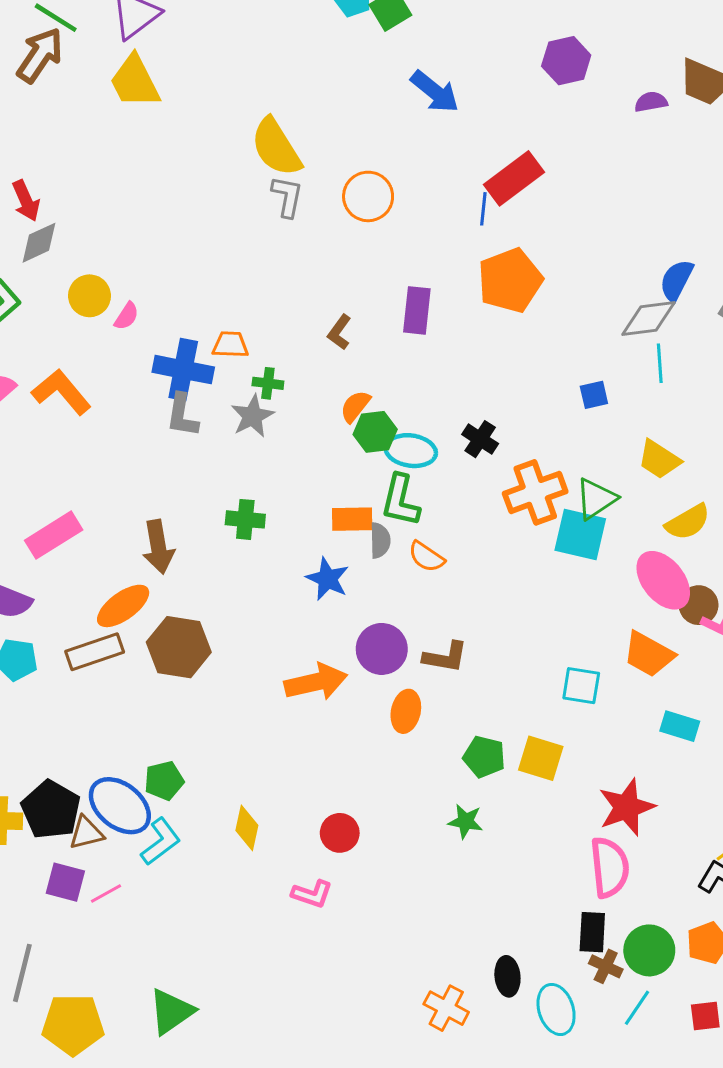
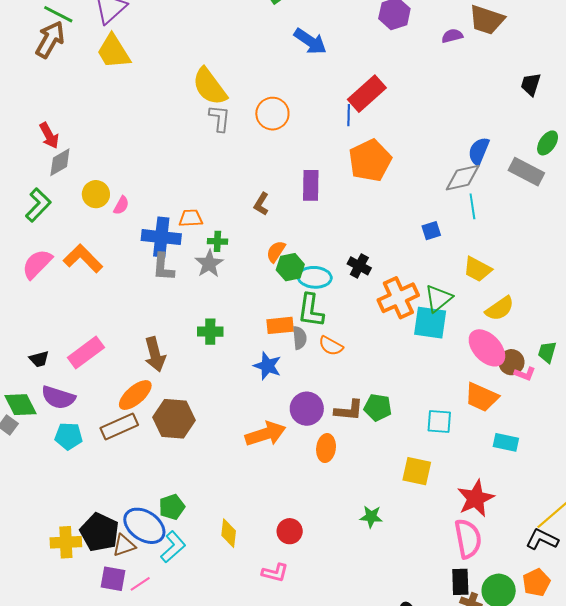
green pentagon: (484, 757) -> (378, 407), moved

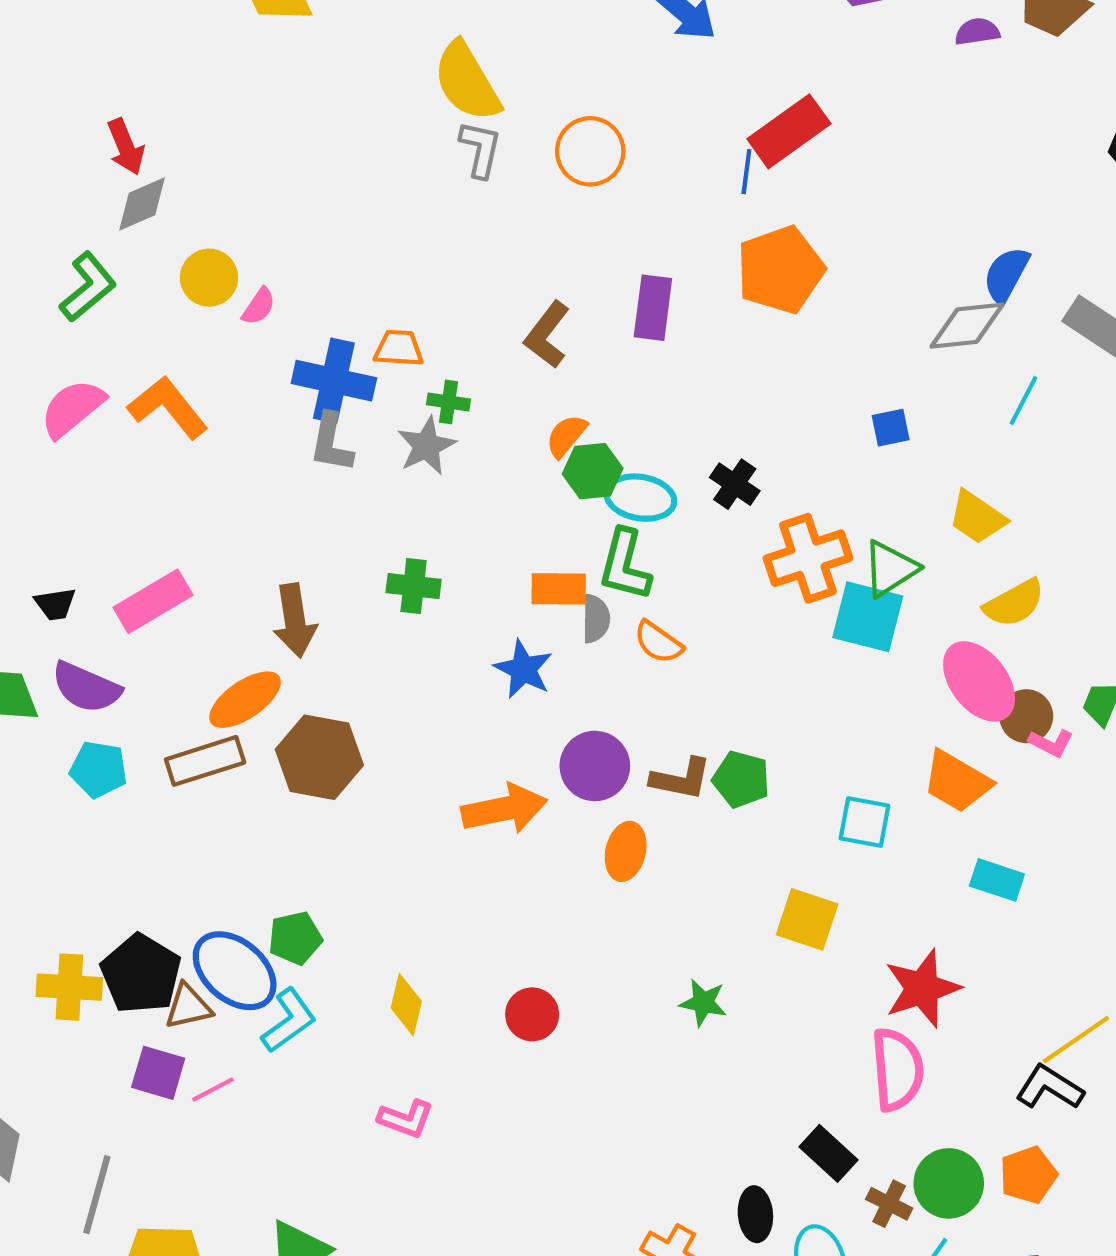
brown L-shape: (261, 204) -> (547, 335), size x1.4
cyan line: (472, 206) -> (1024, 400), moved, turned 30
pink L-shape: (275, 573) -> (406, 1119), moved
black rectangle: (460, 582) -> (829, 1153), moved, turned -52

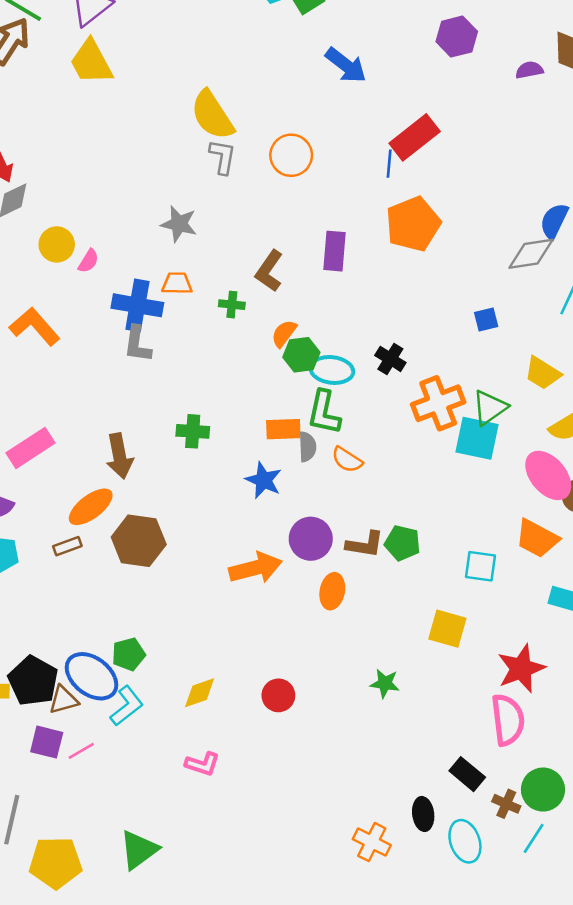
green cross: (449, 402) -> (232, 305), moved
gray star: (426, 446) -> (179, 224), moved, turned -30
brown rectangle: (205, 761) -> (67, 546), size x0.6
yellow diamond: (406, 1005) -> (200, 693), turned 60

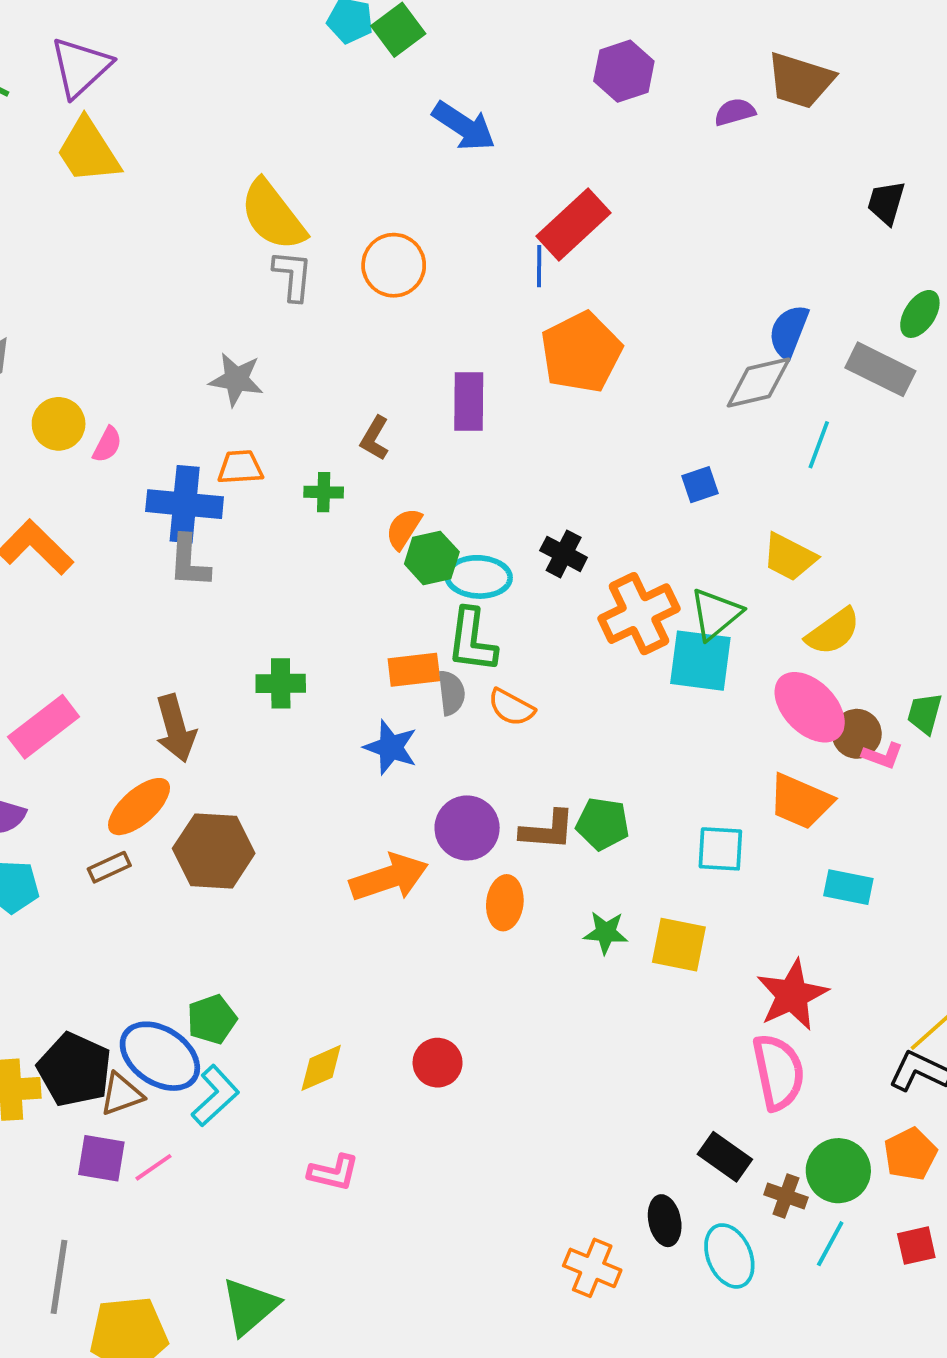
brown L-shape: (269, 271) -> (375, 438), size x0.7
green star: (385, 683) -> (606, 933), moved

